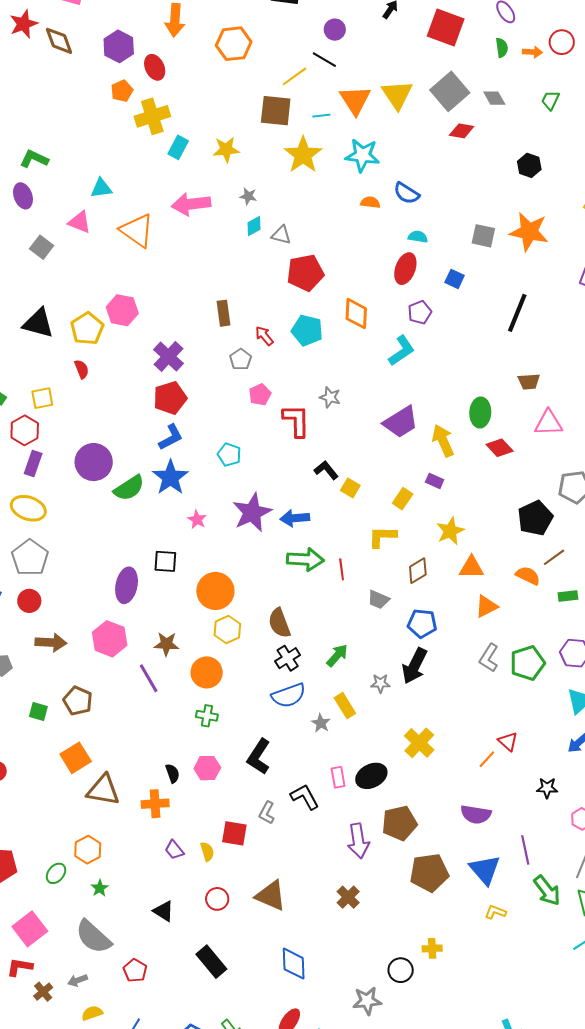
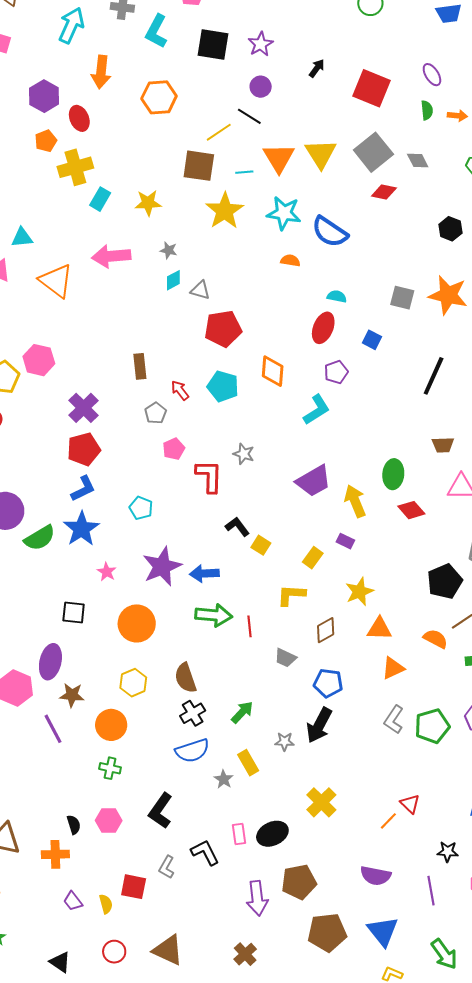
blue semicircle: (407, 193) -> (330, 232), moved, size x1.4
purple ellipse: (127, 585) -> (50, 662), moved
orange circle: (215, 591) -> (137, 623), moved
purple line: (525, 850) -> (431, 891), moved

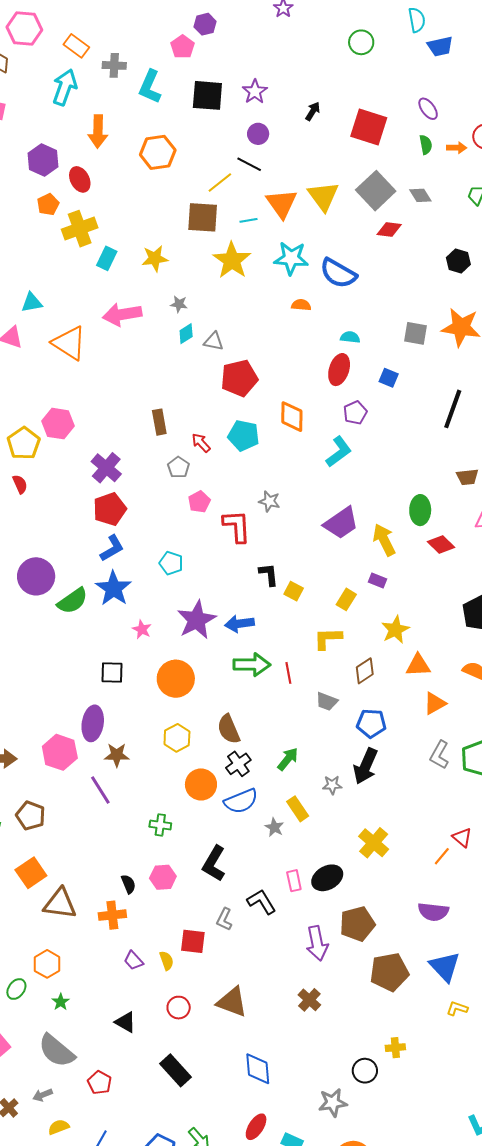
black L-shape: (237, 527) -> (269, 574), turned 35
orange circle: (111, 725) -> (201, 784), moved

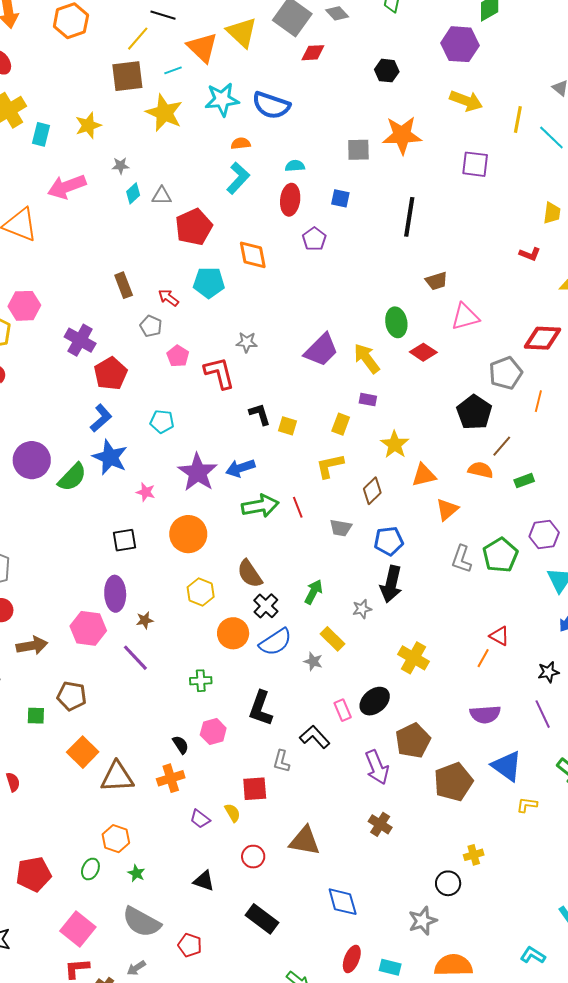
cyan L-shape: (339, 452) -> (238, 178), moved
red pentagon: (110, 509) -> (111, 374), moved
brown star: (117, 755) -> (145, 620), size x0.7

